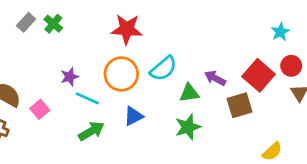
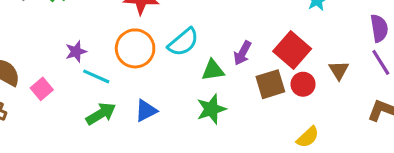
red circle: (291, 66) -> (303, 84), moved
purple arrow: (215, 78) -> (242, 53), turned -90
blue triangle: (134, 116) -> (146, 111), moved

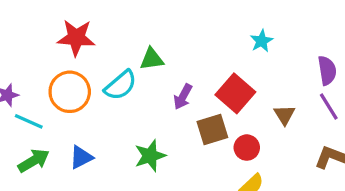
green triangle: (213, 70) -> (152, 59), moved
red circle: (303, 84) -> (247, 148), moved

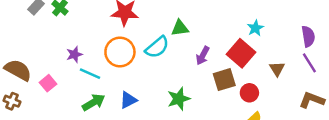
cyan star: (262, 41) -> (255, 28), moved

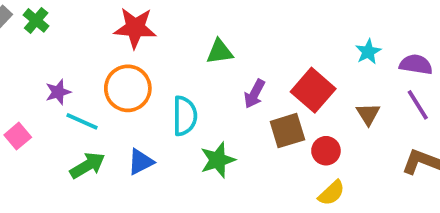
cyan star: (255, 28) -> (368, 52), moved
purple semicircle: (308, 36) -> (416, 64), turned -72
cyan semicircle: (157, 47) -> (185, 116), moved, turned -50

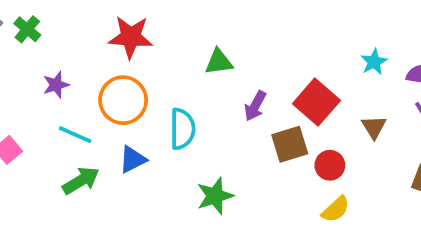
purple star: (58, 92) -> (56, 85), moved
green star: (218, 160) -> (215, 196), moved
blue triangle: (141, 162) -> (133, 160), moved

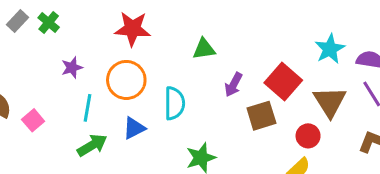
cyan star: (374, 62) -> (330, 49), size x1.4
brown triangle: (374, 127) -> (330, 102), size x1.6
cyan line: (75, 135) -> (87, 108), turned 76
red circle: (330, 165) -> (308, 136), moved

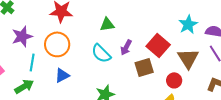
purple star: (72, 68) -> (22, 36), size x1.5
cyan semicircle: (174, 103) -> (101, 53), moved, turned 135
green arrow: (92, 145) -> (24, 86), moved

